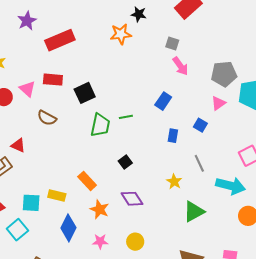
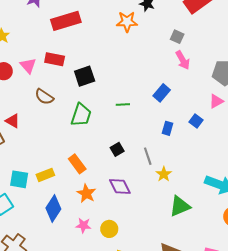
green trapezoid: (100, 125) -> (81, 115), moved
gray line: (199, 163) -> (148, 156), moved
yellow rectangle: (57, 196) -> (45, 175), turned -42
yellow circle: (135, 242) -> (109, 229), moved

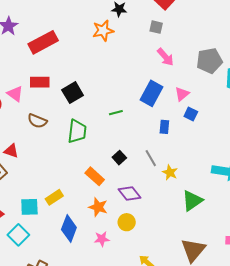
gray square: (177, 37) -> (156, 27), moved
blue rectangle: (162, 93) -> (151, 93), size x1.4
pink triangle: (216, 101) -> (182, 94), moved
orange rectangle: (77, 164) -> (95, 176), moved
yellow circle: (109, 229) -> (127, 222), moved

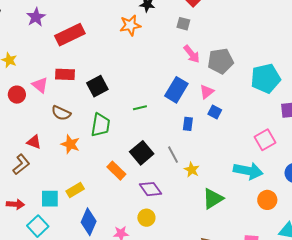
gray pentagon: (209, 61) -> (221, 61), moved
black square: (119, 158) -> (142, 153), size x1.6
orange star: (98, 207) -> (70, 144), moved

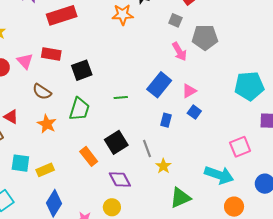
gray pentagon: (221, 61) -> (205, 37), moved
cyan square: (50, 199) -> (20, 163), moved

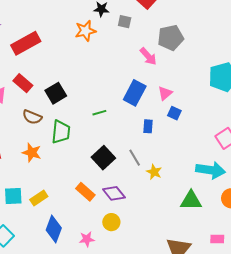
gray square: (175, 20) -> (125, 22), moved
red rectangle: (51, 54) -> (23, 83), turned 42
brown semicircle: (42, 92) -> (32, 117), moved
orange rectangle: (89, 156) -> (85, 192), moved
green triangle: (180, 198) -> (191, 201), moved, turned 35

